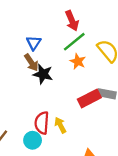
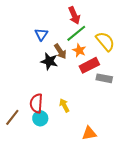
brown arrow: (31, 63) -> (60, 51), moved
red rectangle: (89, 98) -> (89, 65), moved
red semicircle: (42, 123) -> (36, 103), moved

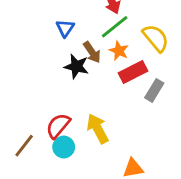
gray rectangle: (104, 78) -> (154, 90), turned -70
red semicircle: (36, 103) -> (58, 126), turned 36
yellow arrow: (64, 105) -> (98, 129), size x1.5

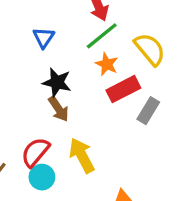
brown arrow: (92, 52) -> (59, 109), moved

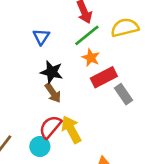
yellow semicircle: (150, 49) -> (125, 28), moved, turned -64
gray rectangle: (148, 111) -> (123, 94), turned -66
red semicircle: (35, 152) -> (50, 127), moved

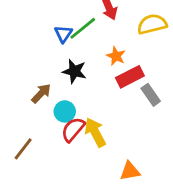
green line: (87, 35) -> (83, 28), moved
brown arrow: (53, 93) -> (41, 93), moved, turned -102
cyan circle: (40, 146) -> (65, 111), moved

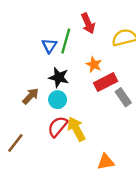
green line: (83, 28) -> (66, 41), turned -35
cyan circle: (65, 111) -> (58, 100), moved

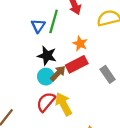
red rectangle: (106, 82) -> (77, 64), moved
brown arrow: (31, 96) -> (58, 73), moved

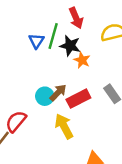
black star: (47, 56) -> (70, 46), moved
red rectangle: (77, 64) -> (78, 99), moved
red semicircle: (46, 102) -> (16, 121), moved

